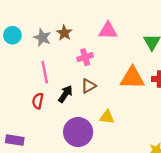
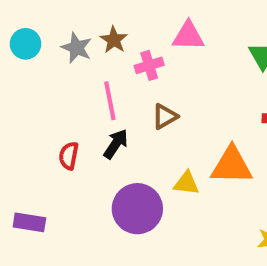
pink cross: (85, 57) -> (149, 65), moved
pink line: (45, 72) -> (110, 101), moved
orange triangle: (132, 78) -> (232, 165), moved
brown triangle: (88, 86) -> (165, 116), moved

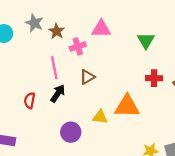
gray star: (77, 48) -> (34, 23), moved
purple circle: (137, 209) -> (71, 132), size x0.7

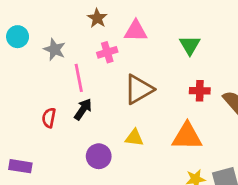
gray star: (34, 23) -> (55, 49), moved
brown star: (57, 31) -> (97, 18), moved
brown triangle: (87, 77) -> (139, 89), moved, size x1.6
orange triangle: (127, 106) -> (187, 136), moved

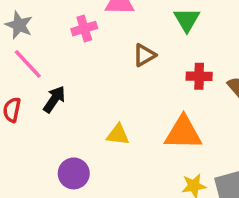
pink line: (79, 78) -> (28, 64), moved, turned -32
brown triangle: (139, 89) -> (144, 55), moved, size x0.6
purple circle: (99, 156) -> (74, 173), moved

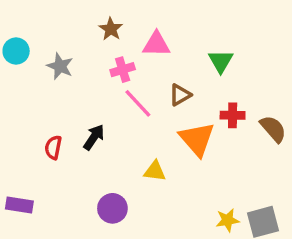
pink line: (28, 64) -> (138, 103), moved
orange triangle: (183, 133) -> (197, 139), moved, turned 48

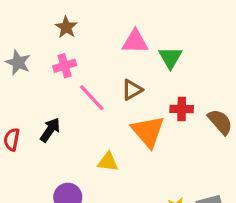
pink triangle: (156, 44) -> (135, 42), moved
pink cross: (123, 70) -> (65, 66), moved

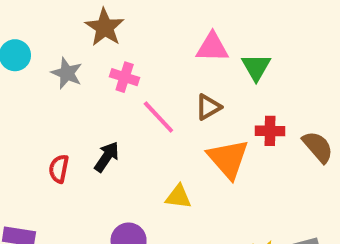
brown star: (66, 27) -> (105, 27), moved, size x1.4
pink cross: (65, 66) -> (125, 77), turned 35

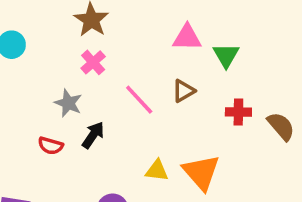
gray star: (67, 73) -> (68, 103), moved
pink cross: (125, 77) -> (93, 62), moved, turned 30
orange triangle: (228, 159) -> (201, 172), moved
red semicircle: (59, 169) -> (51, 146), turned -85

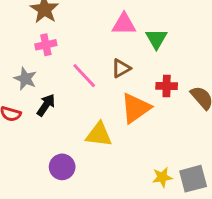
pink cross: (93, 62) -> (46, 45), turned 30
yellow triangle: (157, 171) -> (99, 135), size x1.4
orange triangle: (201, 172) -> (136, 108), moved, turned 36

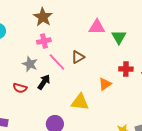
brown triangle: (121, 68) -> (78, 57), moved
pink line: (84, 76) -> (57, 62), moved
orange triangle: (136, 108) -> (105, 84), size x0.6

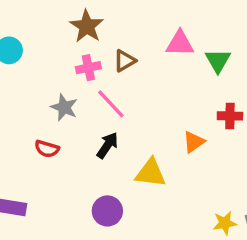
brown triangle: (78, 57) -> (125, 61), moved
black arrow: (44, 82) -> (107, 145), moved

